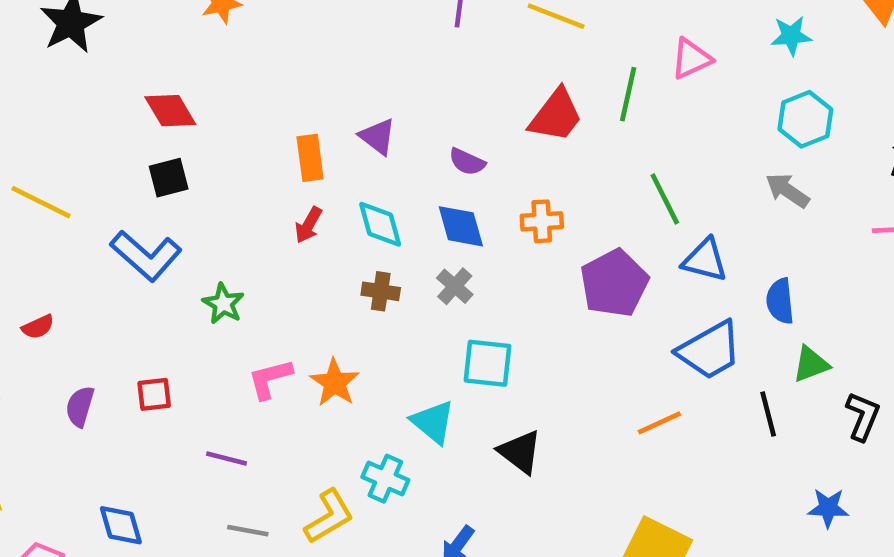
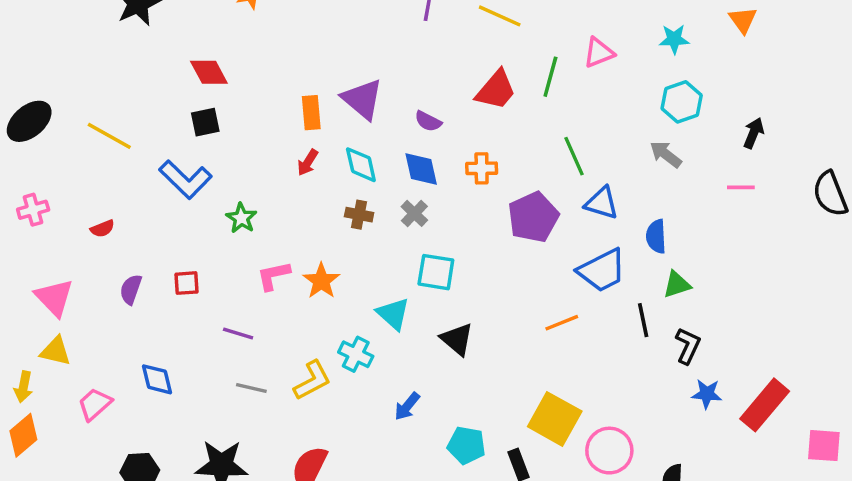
purple triangle: (378, 136) -> (362, 99), size x1.5
black L-shape: (863, 416) -> (688, 346), moved
blue star: (828, 508) -> (707, 394), moved

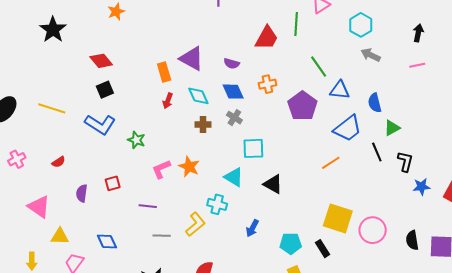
cyan hexagon: (682, 102) -> (361, 25), moved
yellow triangle: (55, 351) -> (60, 236), moved

